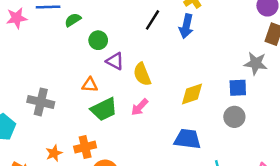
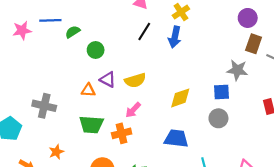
purple triangle: (115, 61) -> (108, 80), moved
yellow semicircle: (142, 74) -> (135, 80), turned -85
green trapezoid: (104, 109) -> (91, 125), moved, turned 30
orange cross: (85, 147) -> (122, 133), moved

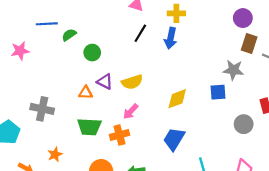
yellow cross: (181, 12) -> (176, 13), turned 35
pink star: (22, 30) -> (20, 51), moved
gray circle: (218, 118) -> (244, 124), moved
blue trapezoid: (176, 138) -> (174, 139), turned -65

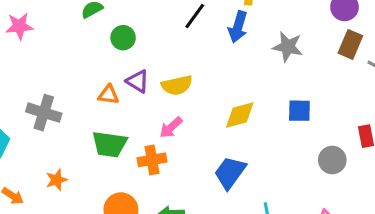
gray star: (233, 70) -> (288, 47), moved

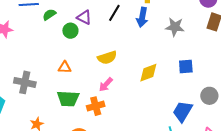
purple triangle: (138, 81) -> (84, 17), moved
blue trapezoid: (230, 173) -> (183, 111), moved

